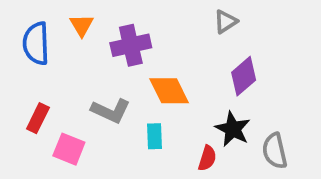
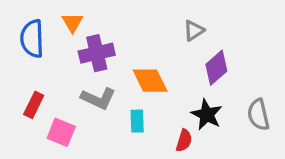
gray triangle: (225, 22) -> (194, 31), moved
purple cross: (131, 45) -> (97, 53), moved
gray semicircle: (275, 151) -> (258, 115), moved

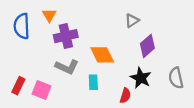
red rectangle: (34, 105) -> (18, 86), moved

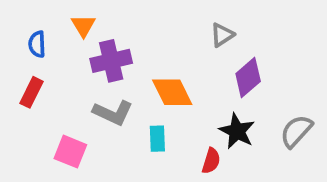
blue semicircle: (22, 26) -> (37, 44), size x0.6
gray semicircle: (176, 78) -> (296, 131), turned 55
red rectangle: (18, 86) -> (31, 92), moved

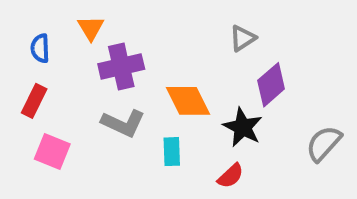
black star: (237, 131) -> (243, 127), moved
pink square: (70, 152) -> (52, 152), moved
red semicircle: (211, 161) -> (231, 176), turned 30

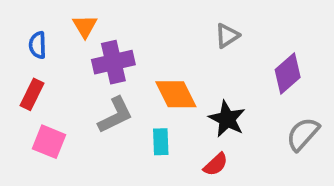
purple diamond: (271, 85) -> (288, 73), moved
gray L-shape: (123, 123) -> (115, 115), turned -51

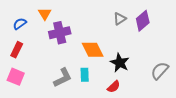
blue semicircle: (38, 45) -> (20, 24), turned 56
purple diamond: (288, 73) -> (143, 21), moved
gray L-shape: (115, 115) -> (63, 78), moved
pink square: (49, 142) -> (16, 77), moved

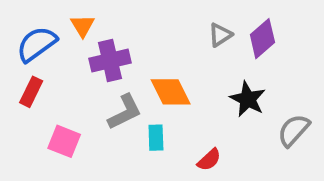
blue semicircle: (20, 24) -> (37, 44), size x1.6
black star: (120, 63) -> (248, 99), moved
pink square: (16, 77) -> (64, 141), moved
gray L-shape: (63, 78) -> (125, 112), moved

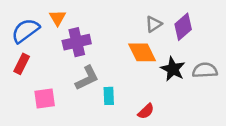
orange diamond: (171, 92) -> (142, 52), moved
gray semicircle: (294, 130) -> (205, 70), moved, turned 45
pink square: (64, 141) -> (45, 98), turned -30

